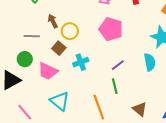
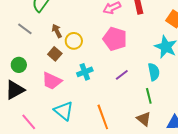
gray line: (32, 36) -> (25, 29), moved, turned 35
brown square: (59, 48) -> (55, 54), moved
green circle: (25, 59) -> (19, 65), moved
green line: (115, 86) -> (149, 96), moved

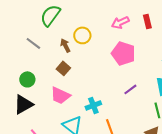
yellow circle: (74, 41) -> (82, 35), moved
cyan cross: (85, 72) -> (93, 105), moved

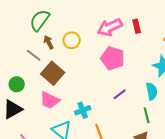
pink arrow: (120, 22) -> (110, 27), size x1.4
gray line: (33, 43) -> (34, 55), moved
brown arrow: (65, 45) -> (49, 42), moved
brown square: (63, 68) -> (53, 73), size x1.6

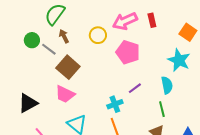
yellow circle: (72, 40) -> (98, 35), moved
green circle: (17, 84) -> (32, 40), moved
cyan cross: (83, 110) -> (115, 104), moved

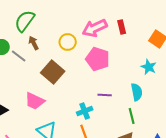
cyan star: (179, 60) -> (149, 67), size x0.7
brown square: (68, 67) -> (53, 72), moved
purple line: (135, 88) -> (105, 95), turned 40

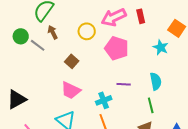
cyan star: (149, 67) -> (161, 47), moved
brown square: (53, 72) -> (72, 61), size x0.6
pink trapezoid: (35, 101) -> (71, 90), moved

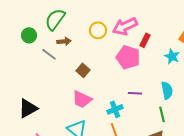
red rectangle: (141, 16) -> (145, 40), moved, turned 40
yellow circle: (87, 31) -> (98, 30), moved
brown arrow: (53, 32) -> (64, 41), turned 112
green circle: (21, 36) -> (29, 35), moved

